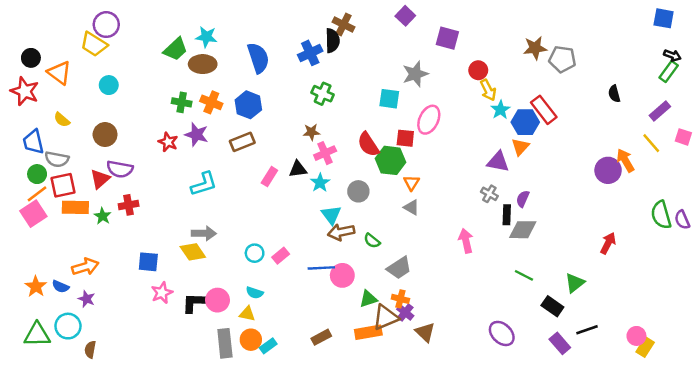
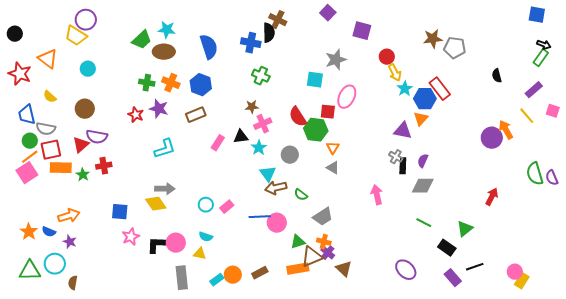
blue cross: (310, 53) -> (251, 43), turned 36
black circle: (31, 58) -> (15, 34), moved
black rectangle: (507, 215) -> (403, 166), moved
orange circle: (251, 340) -> (233, 275), moved

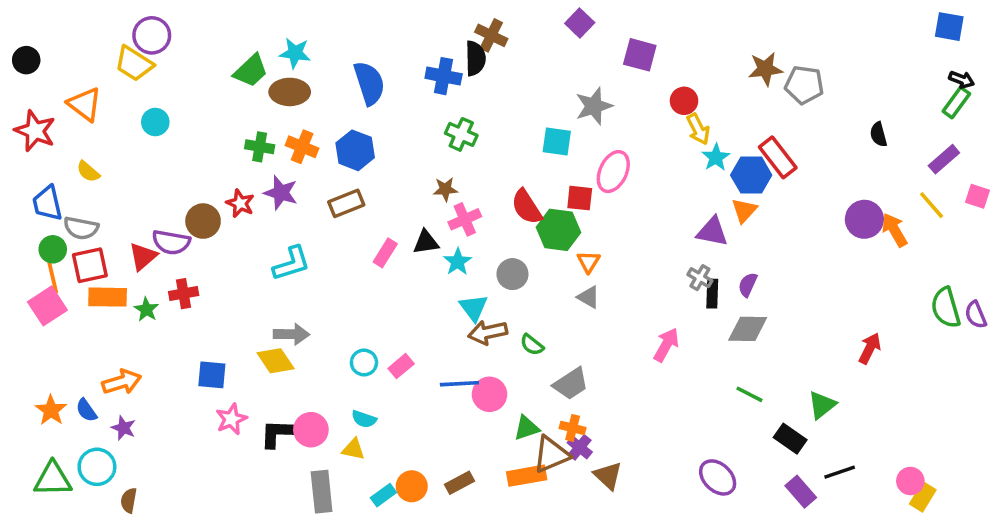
brown circle: (85, 109) -> (203, 221), moved
purple circle: (492, 138) -> (864, 219), moved
orange line: (30, 157) -> (53, 278), turned -66
pink arrow: (377, 195) -> (666, 345), turned 42
blue semicircle: (49, 232) -> (86, 410), turned 32

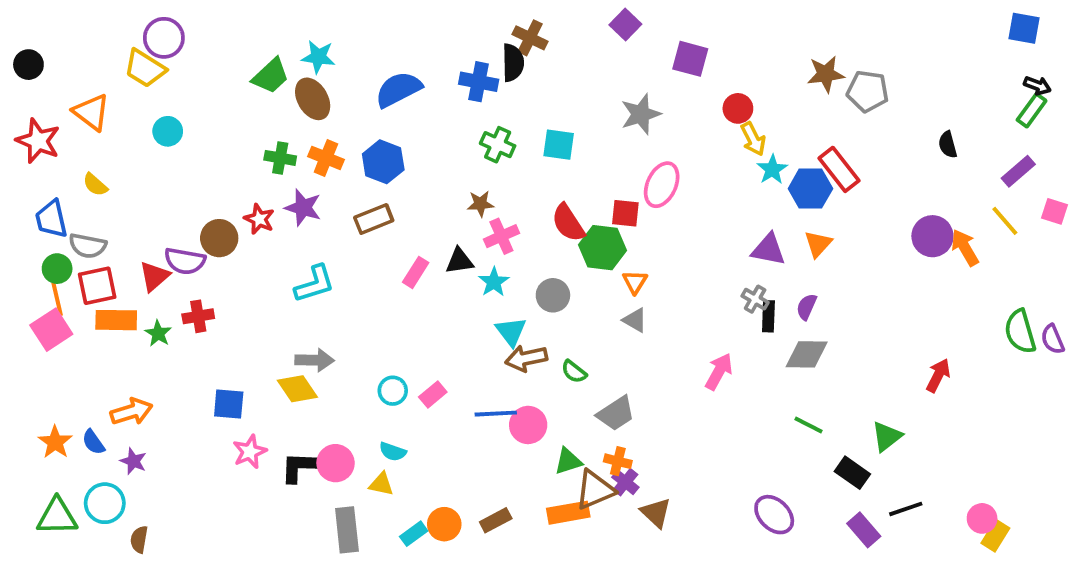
blue semicircle: (369, 83) -> (398, 89), turned -99
brown ellipse: (290, 92) -> (313, 99), turned 60
cyan square: (557, 141) -> (559, 145), moved
orange triangle: (744, 210) -> (818, 244), moved

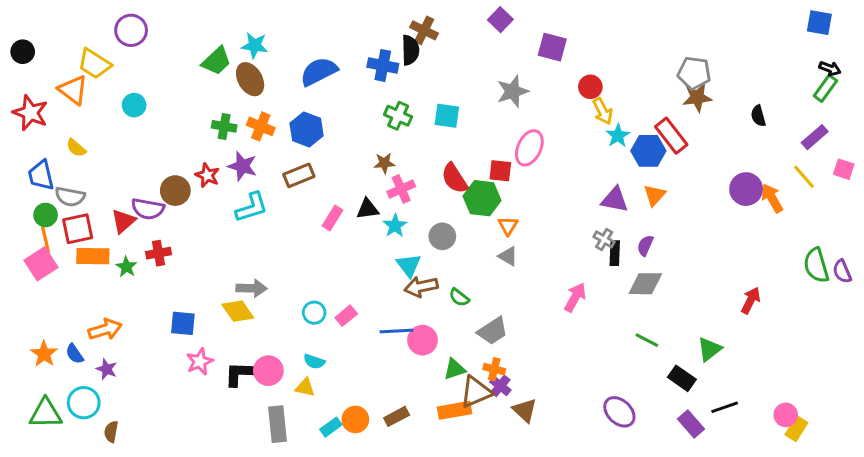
yellow trapezoid: (145, 68) -> (94, 64), moved
brown star: (826, 74) -> (697, 97), moved
cyan L-shape: (315, 284) -> (252, 207), moved

